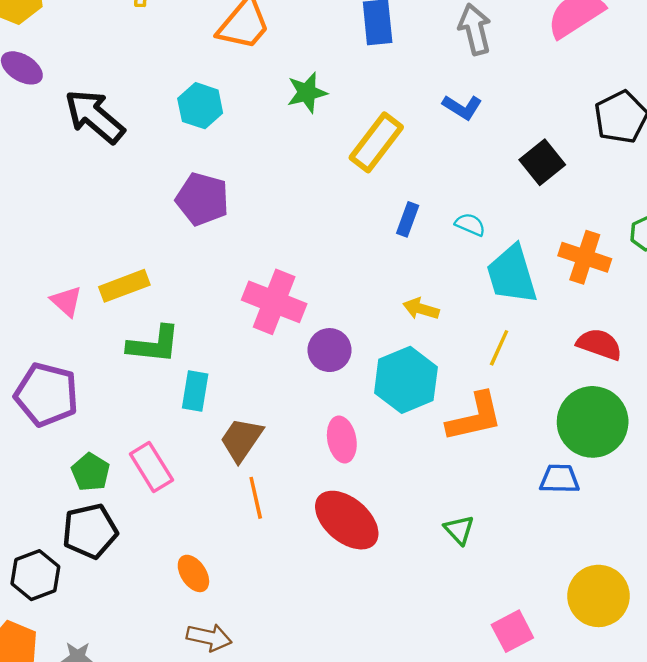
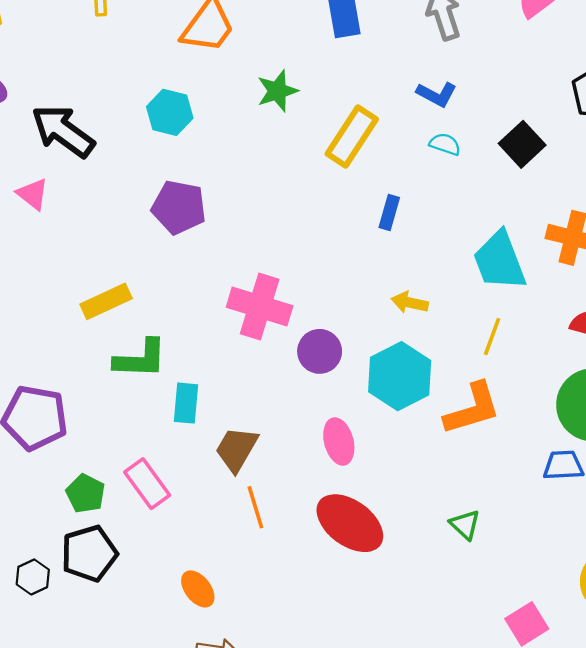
cyan semicircle: (470, 225) -> (445, 144), moved
pink triangle: (66, 301) -> (33, 194), moved
black hexagon: (35, 575) -> (33, 577), moved, size x0.7

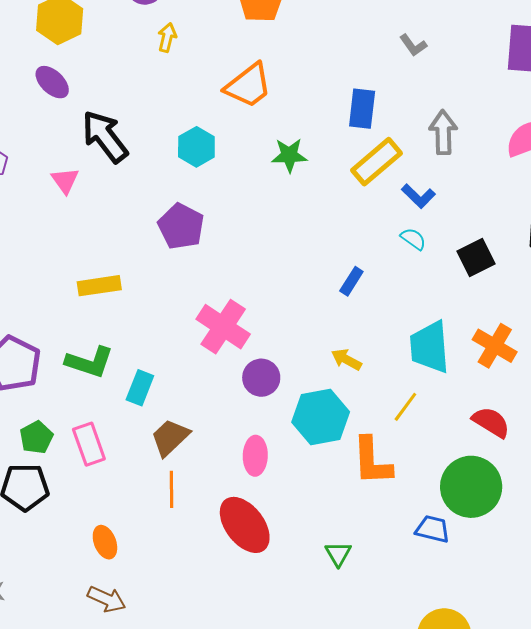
yellow rectangle: (352, 136) -> (376, 162), moved
green L-shape: (140, 359) -> (89, 362), moved
orange L-shape: (472, 409) -> (372, 461), turned 88

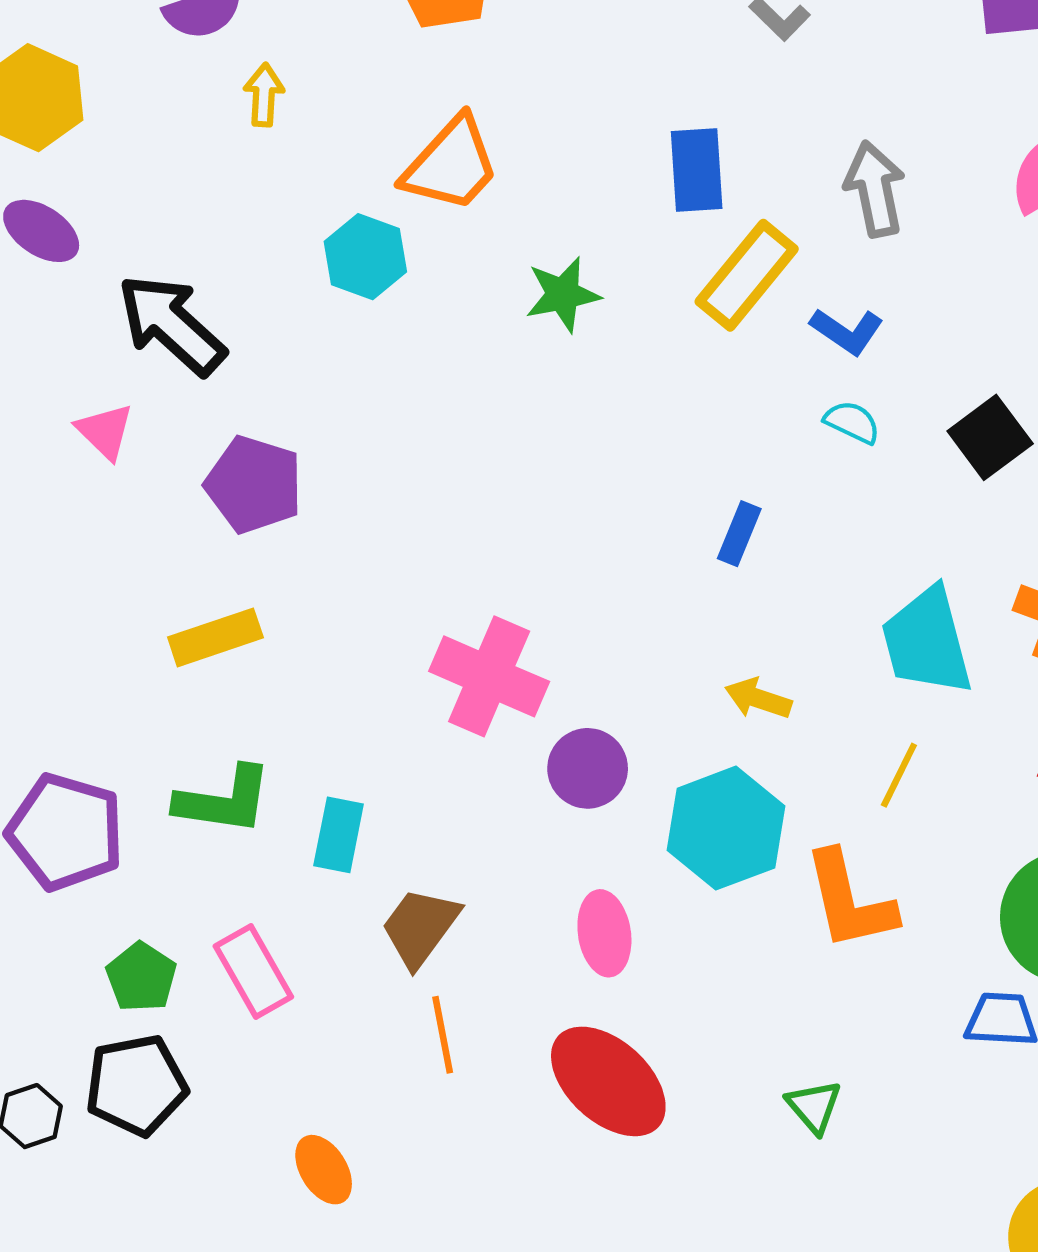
cyan hexagon: (196, 147) -> (365, 257), moved
purple pentagon: (181, 226) -> (254, 485), moved

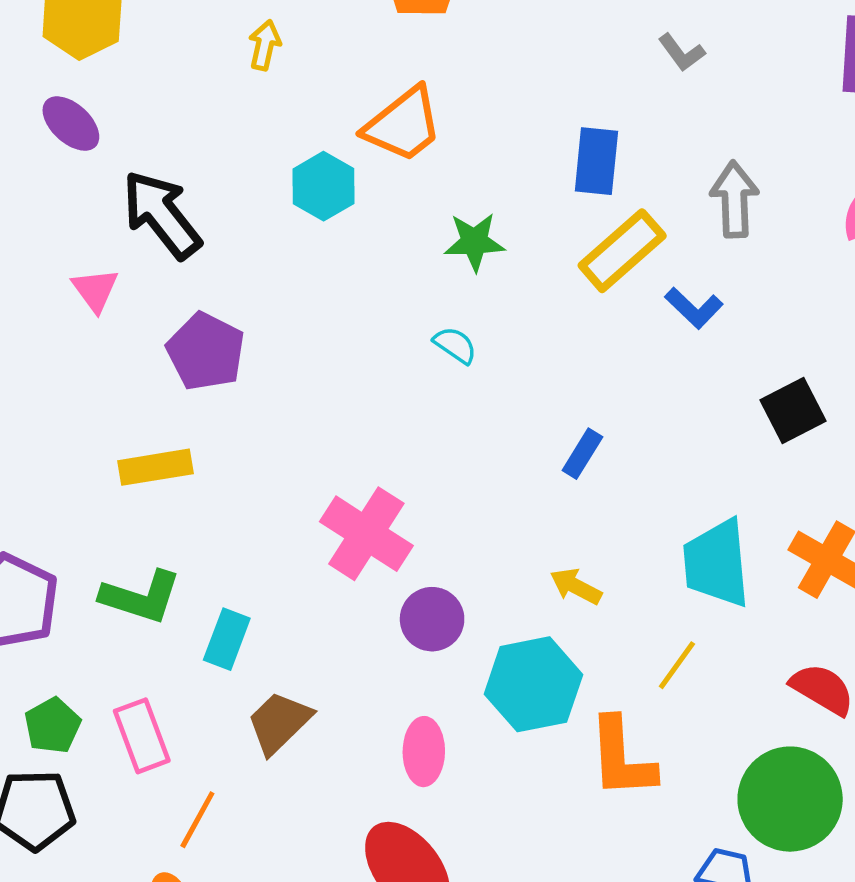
cyan semicircle: (852, 422) -> (455, 345), moved
orange line: (443, 1035) -> (197, 820), moved, turned 30

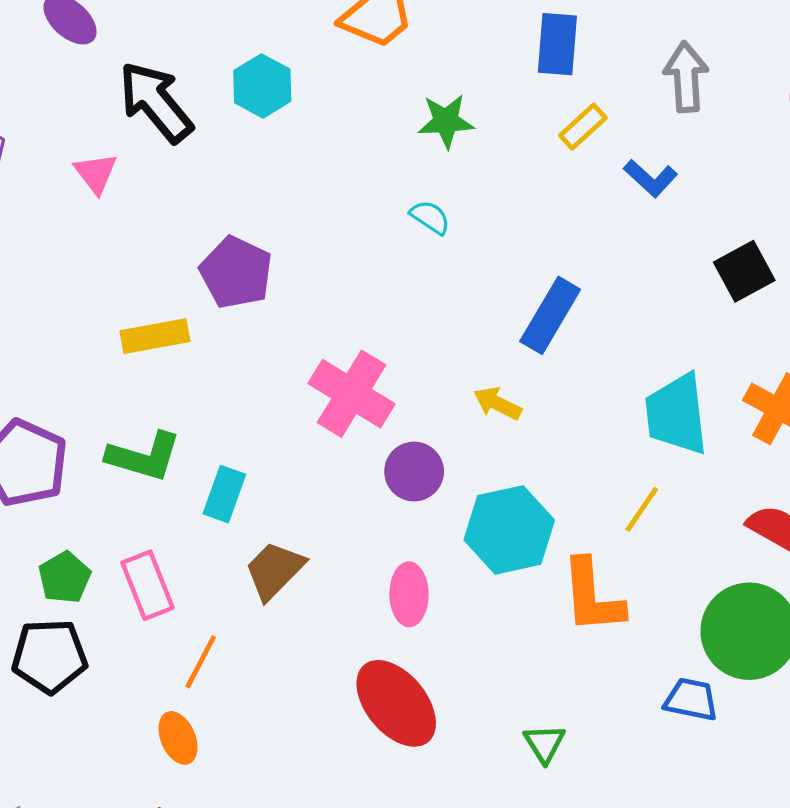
cyan hexagon: (324, 186) -> (262, 86), moved
yellow rectangle: (622, 251) -> (583, 127), size x0.6
purple pentagon: (206, 351) -> (236, 272), moved
blue rectangle: (582, 454) -> (550, 315), size x1.6
yellow arrow: (576, 586) -> (497, 403), moved

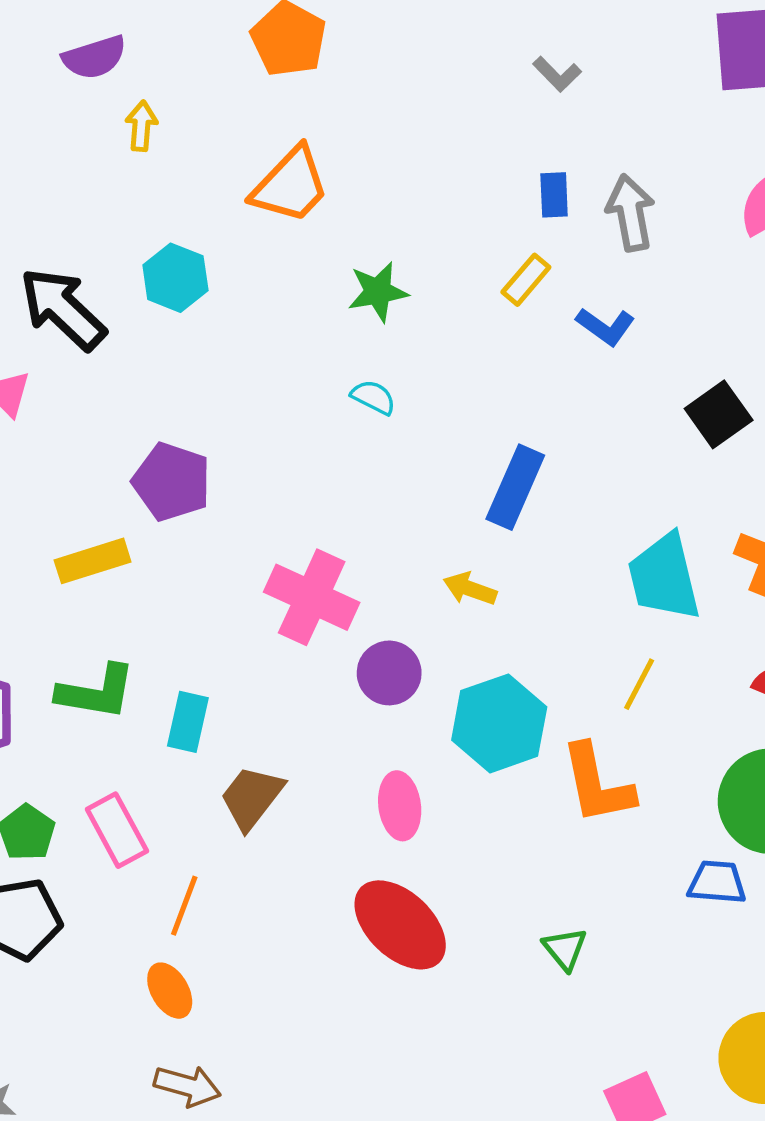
blue rectangle: (557, 44) -> (554, 195), moved, size x0.7

